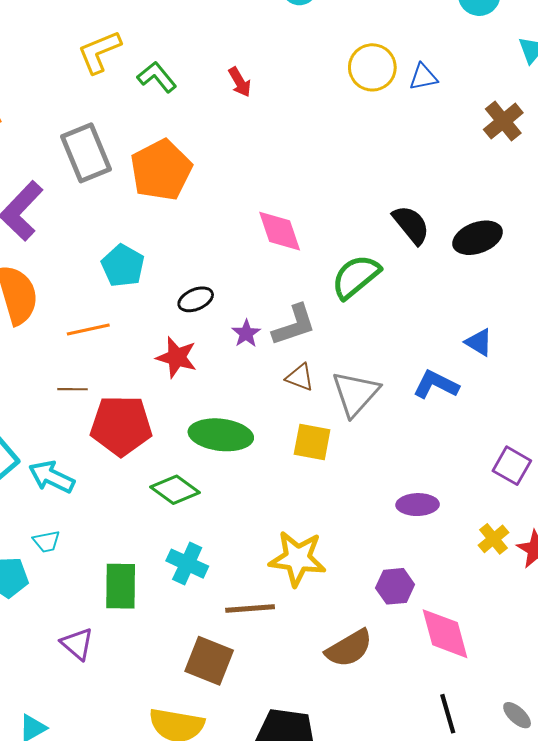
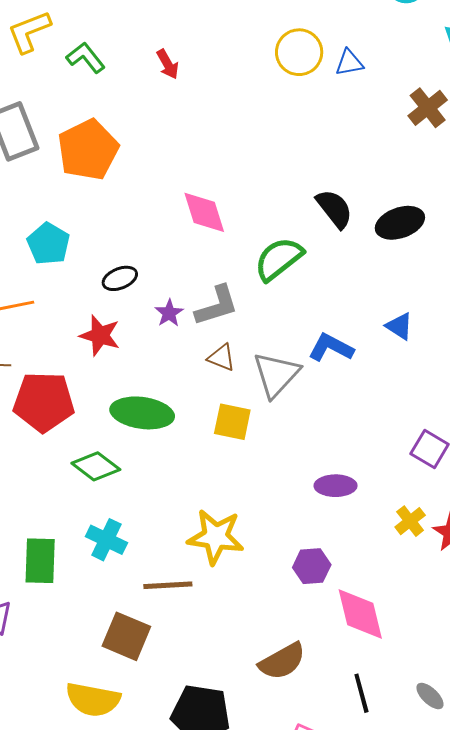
blue L-shape: (436, 385) -> (331, 348), moved
brown semicircle: (349, 648) -> (282, 661), moved

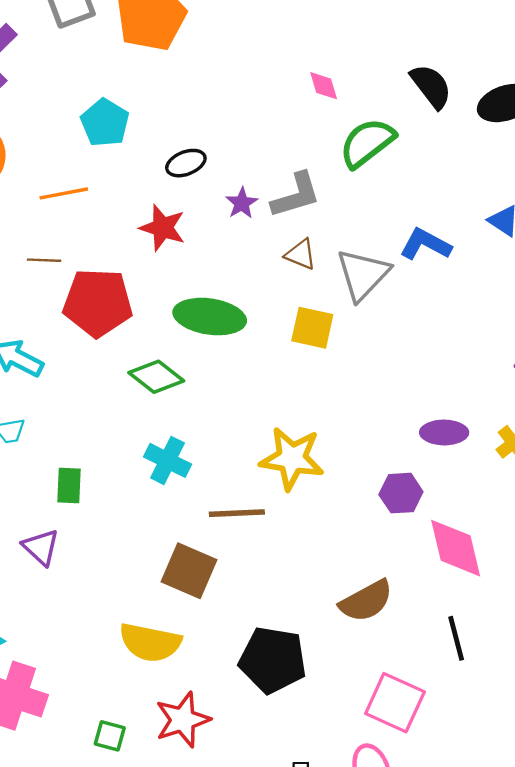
pink diamond: (204, 212) -> (324, 86), moved, size x0.6
purple ellipse: (336, 486) -> (444, 432), moved
green rectangle: (40, 561) -> (69, 486), moved, size x0.7

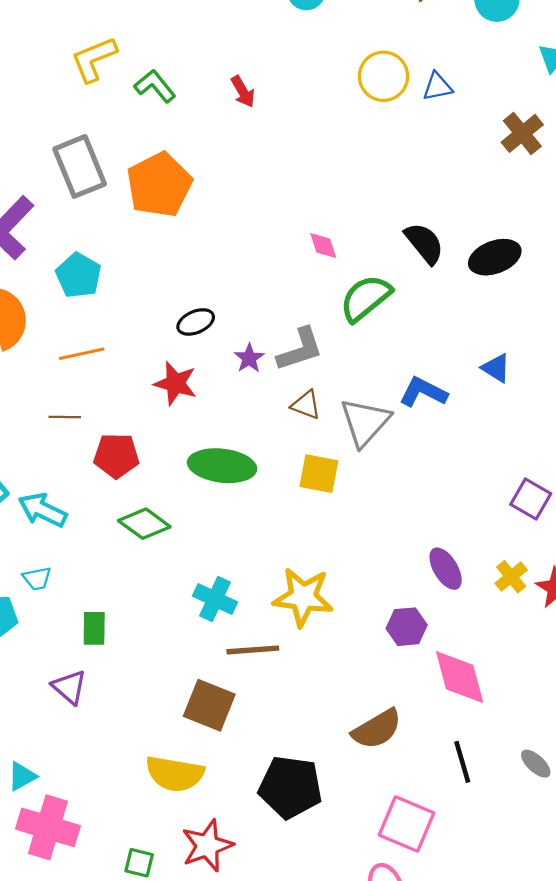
cyan pentagon: (105, 123) -> (79, 275), moved
red pentagon: (98, 303) -> (116, 456), size x0.7
green diamond: (156, 377) -> (144, 524), moved
purple ellipse: (444, 432) -> (446, 569), turned 60
cyan cross: (168, 460) -> (215, 599), moved

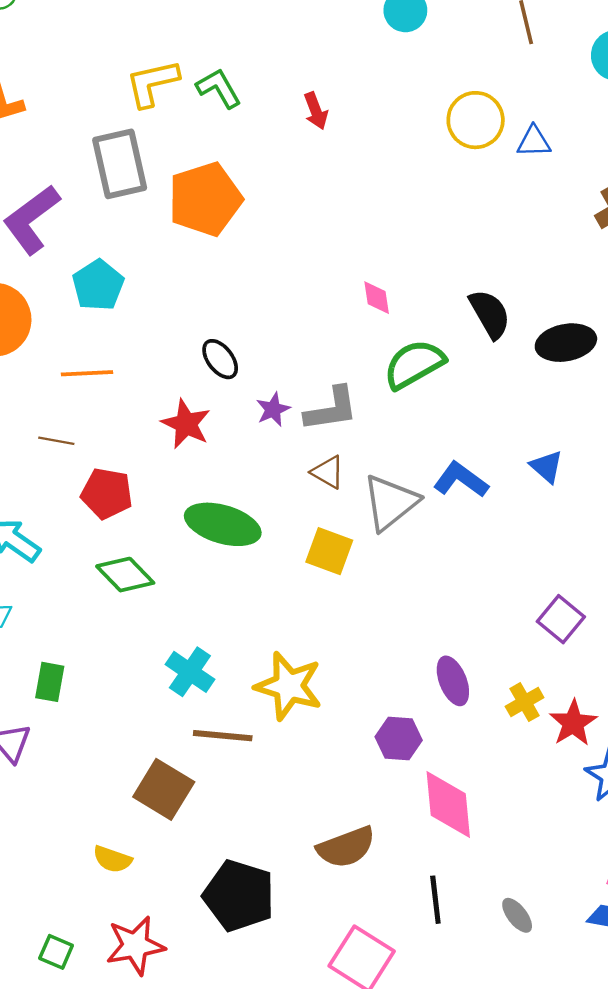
yellow L-shape: (94, 59) -> (152, 83), moved
black ellipse: (196, 322) -> (220, 359), turned 66
yellow semicircle: (175, 774) -> (112, 859), size x0.6

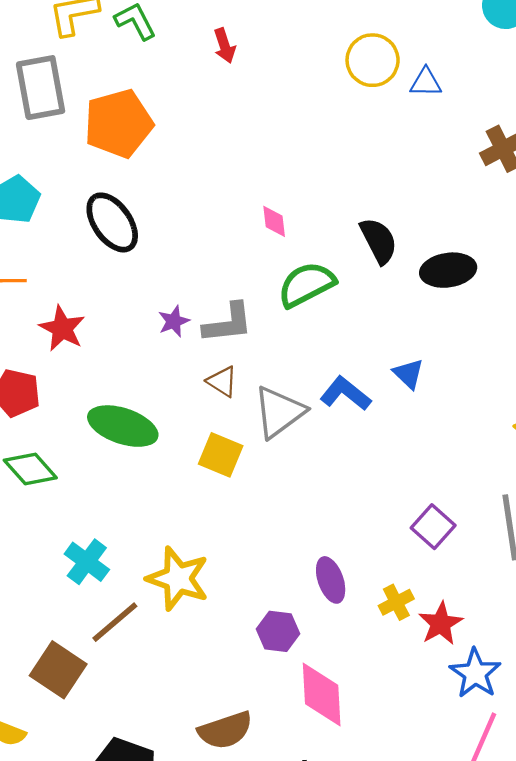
black ellipse: (220, 359) -> (112, 222), moved, size x1.6
red star: (186, 424) -> (62, 328), moved
blue triangle: (547, 467) -> (409, 374), moved
brown line: (223, 736) -> (115, 622), turned -48

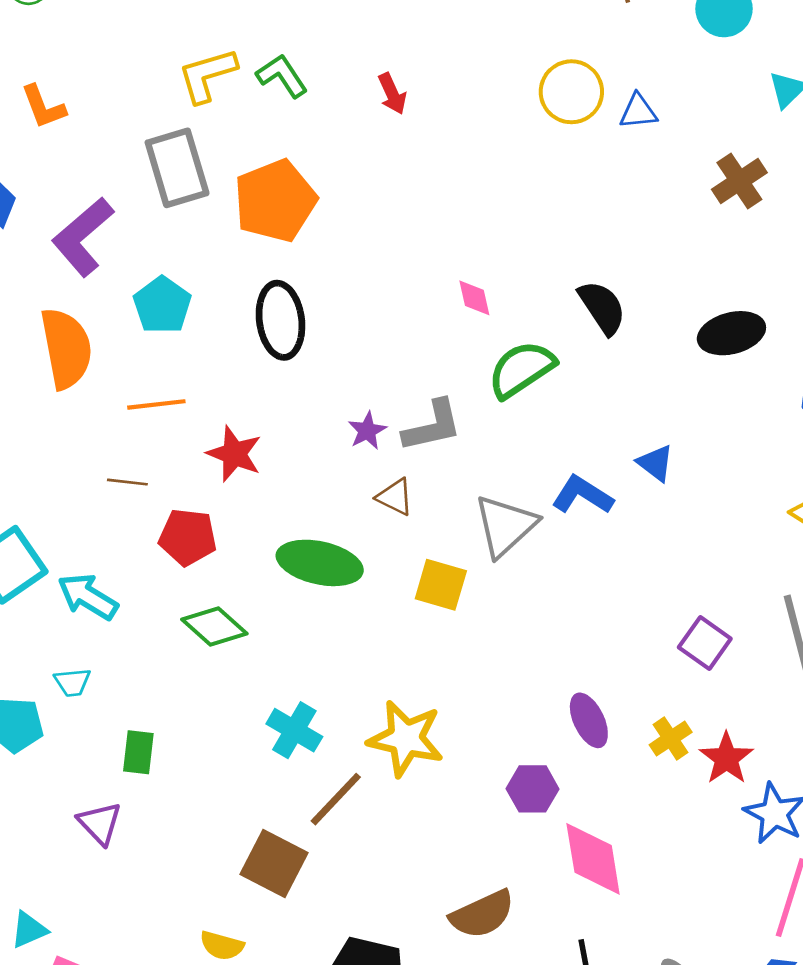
black ellipse: (112, 222) -> (280, 320), turned 34
black ellipse: (448, 270) -> (731, 333), moved
brown triangle: (222, 381) -> (395, 497), moved

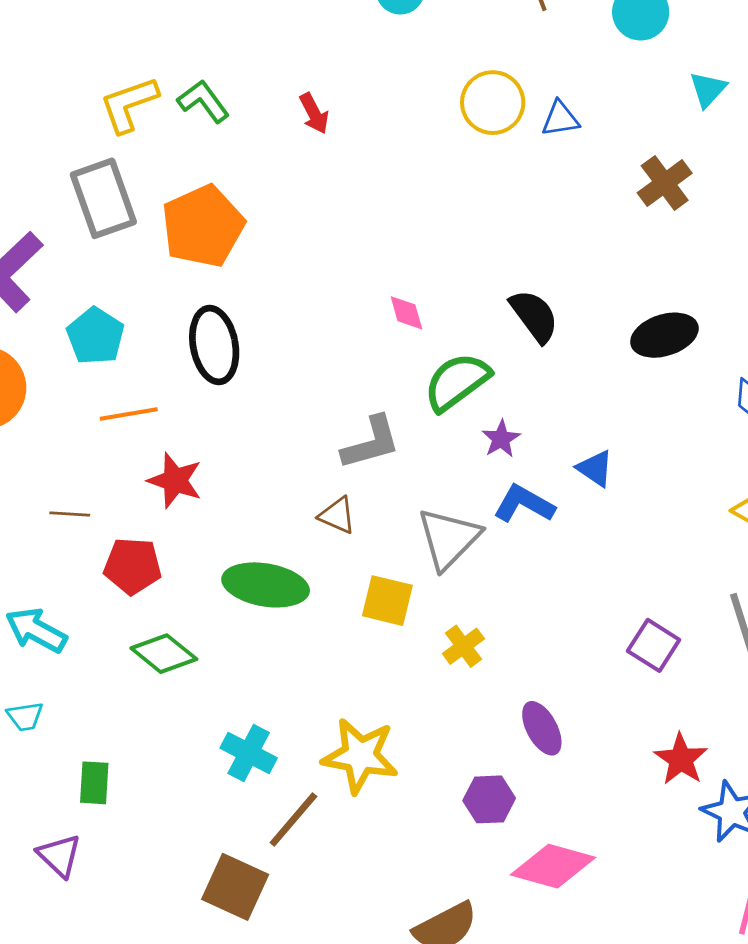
orange line: (156, 404) -> (129, 414), moved
purple star: (367, 431) -> (501, 439), moved
yellow cross: (671, 738) -> (463, 646), moved
pink diamond: (593, 859) -> (553, 866), turned -62

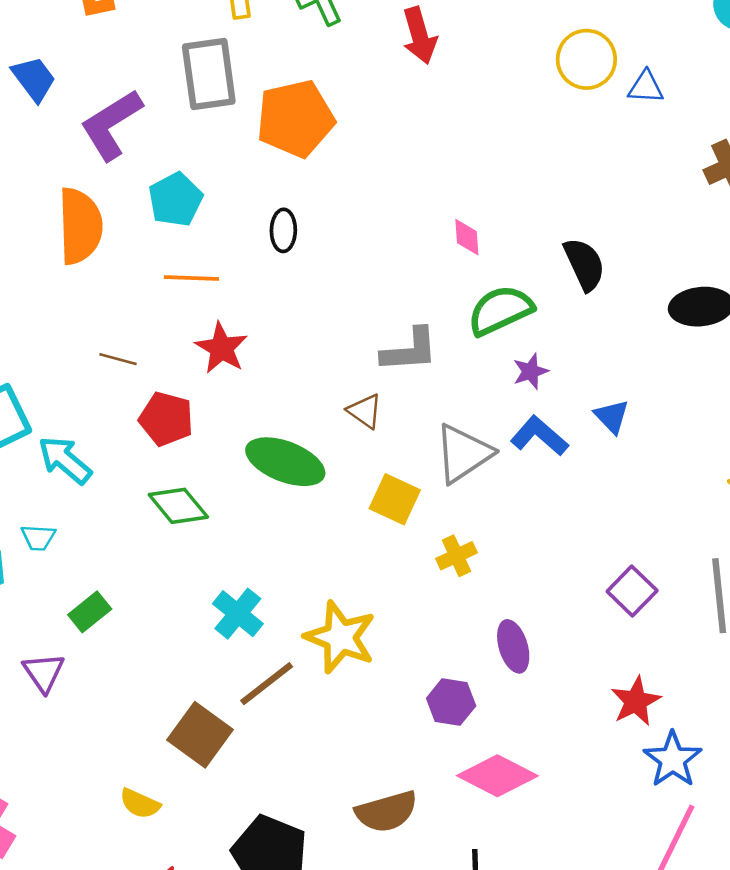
red arrow: (314, 113) -> (420, 36), size x1.4
black ellipse: (214, 345) -> (283, 230), size x0.6
green rectangle: (94, 783) -> (90, 612), turned 36

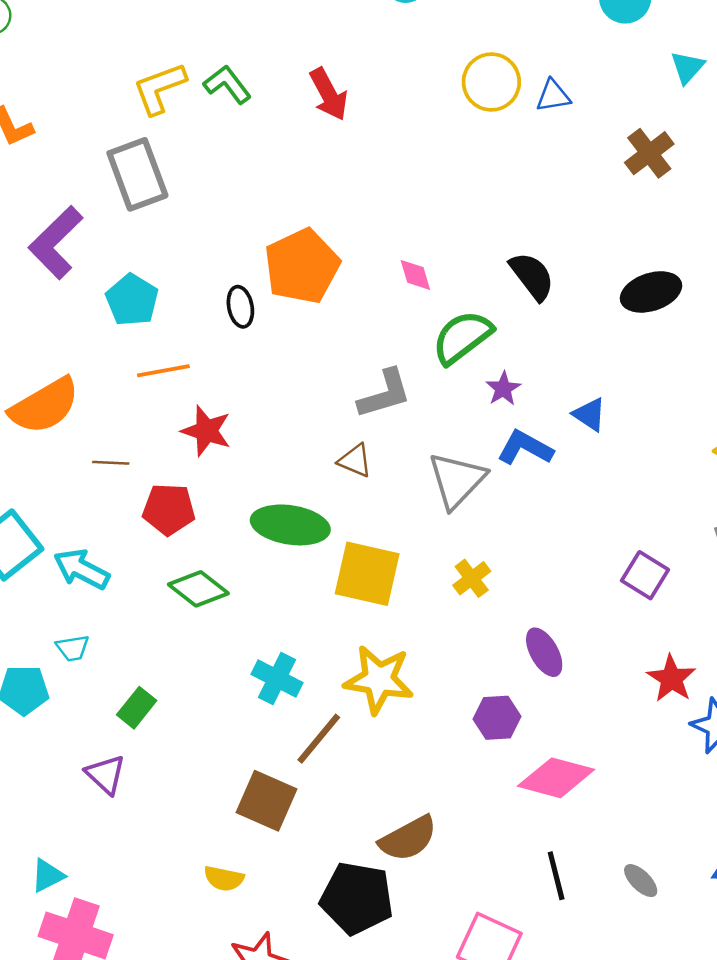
orange pentagon: (295, 119) -> (302, 266), moved
orange semicircle: (80, 226) -> (44, 406), moved, turned 74
yellow square: (395, 499) -> (367, 574), moved, size x1.4
brown semicircle: (386, 812) -> (408, 839), moved

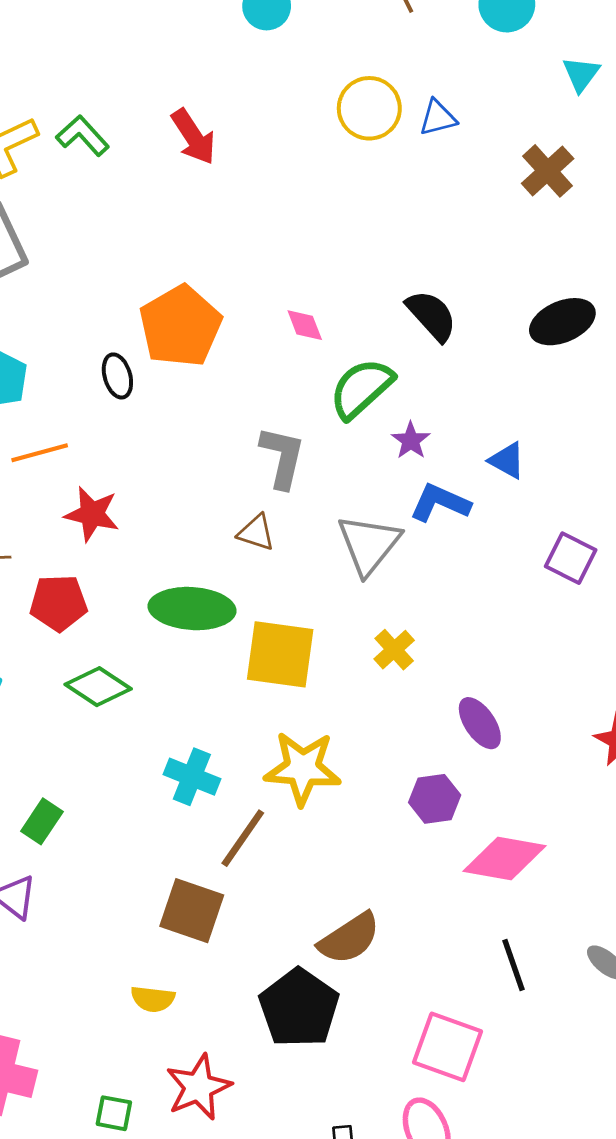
gray L-shape: (385, 394) -> (282, 457), turned -56
purple square: (645, 575) -> (571, 558), moved
black pentagon: (357, 898) -> (299, 1008), turned 30

